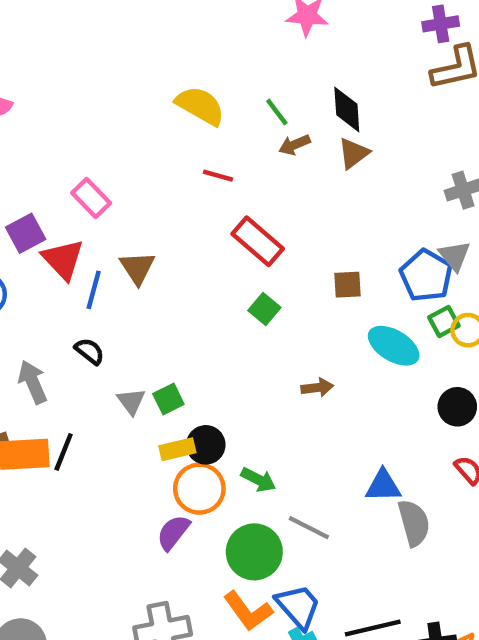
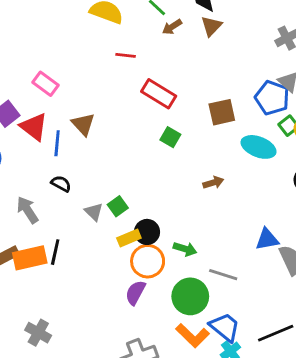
brown square: (347, 285) -> (222, 112), size x1.4

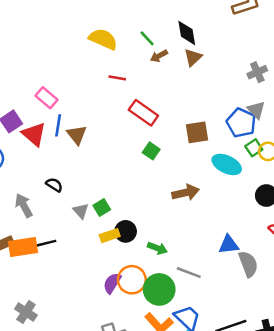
blue line: (57, 143) -> (58, 125), moved
brown arrow: (213, 183) -> (186, 193), size x1.5
black line: (55, 252) -> (45, 243), turned 60
orange circle: (148, 261) -> (132, 280), moved

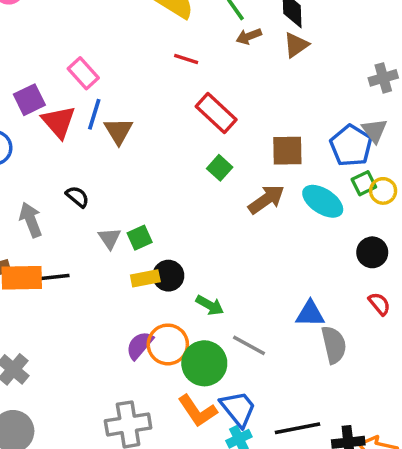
brown arrow: (186, 193) -> (266, 199), moved, turned -30

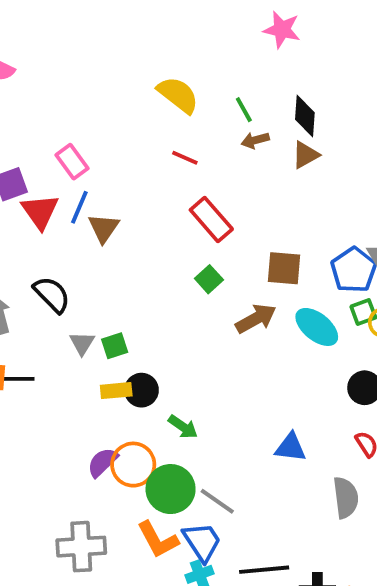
black semicircle: (77, 197) -> (52, 295), size x1.5
gray line: (249, 345) -> (217, 501), moved
gray semicircle: (334, 345) -> (346, 498), moved

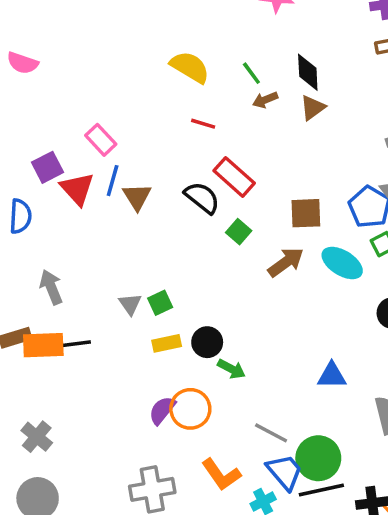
black semicircle: (52, 295) -> (202, 198), moved
black circle: (141, 390) -> (207, 342), moved
green circle: (171, 489) -> (318, 458), moved
blue trapezoid: (202, 542) -> (285, 472), moved

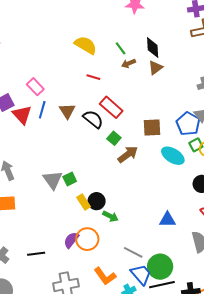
brown triangle: (137, 197) -> (67, 111), moved
brown arrow: (286, 262) -> (128, 154), moved
gray triangle: (130, 304) -> (53, 180), size x1.5
yellow rectangle: (167, 343) -> (84, 202), moved, turned 70
black line: (75, 344) -> (36, 254), moved

